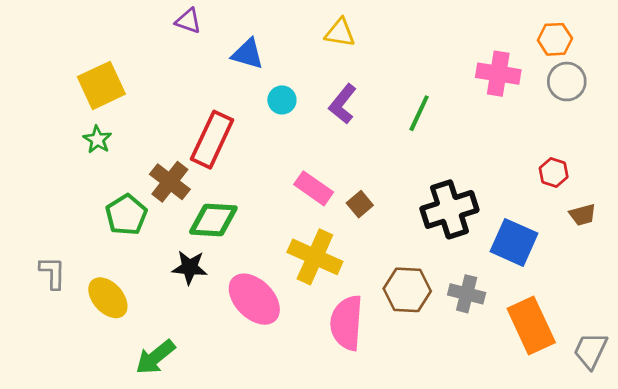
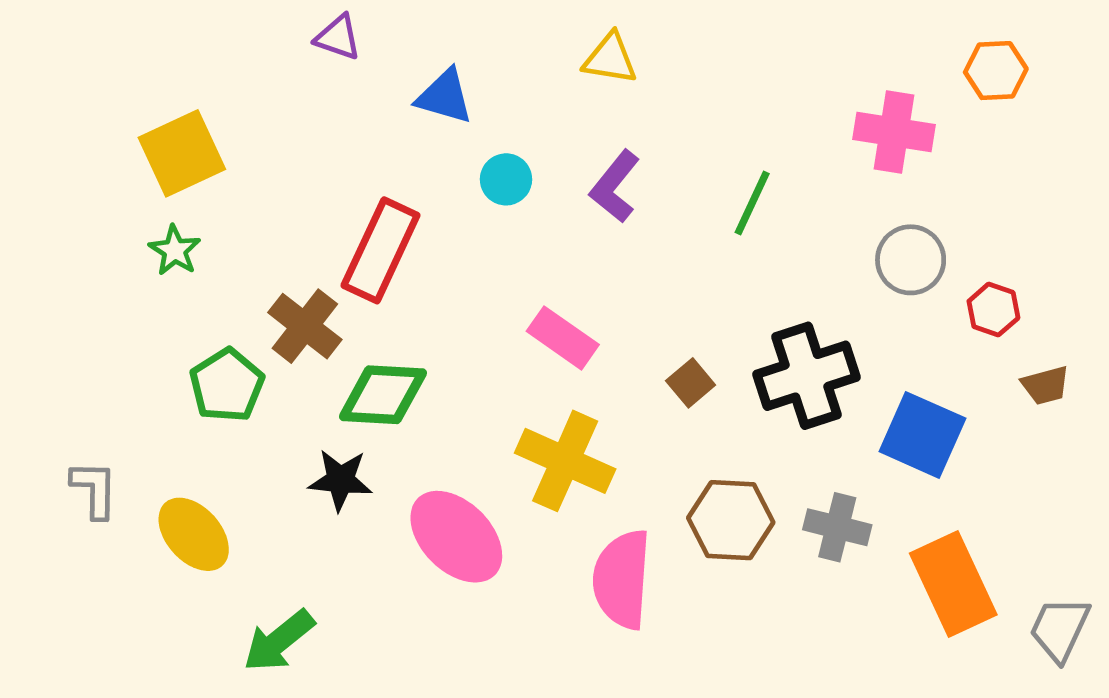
gray circle: (567, 82) -> (911, 260), moved
brown square: (360, 204) -> (691, 383), moved

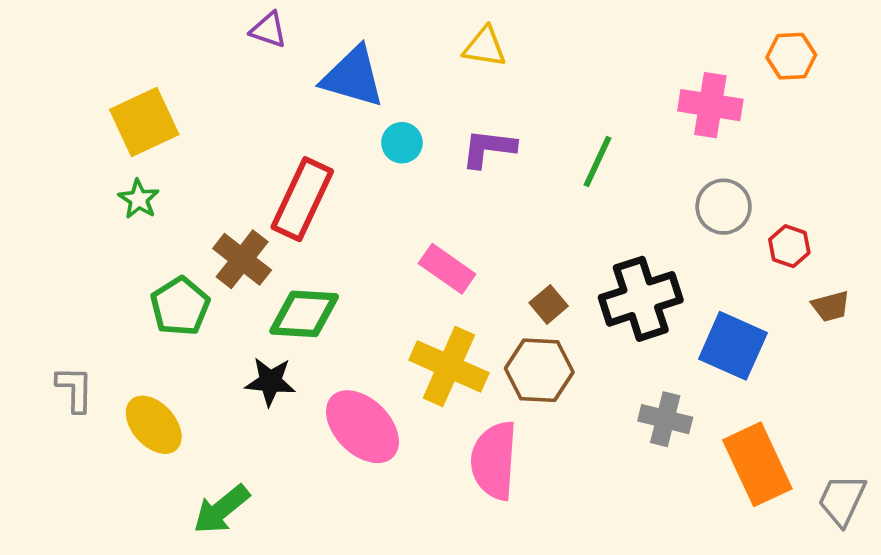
blue triangle: (444, 97) -> (353, 77), size x1.4
purple L-shape: (615, 186) -> (488, 148), turned 58
brown hexagon: (731, 520) -> (539, 370), moved

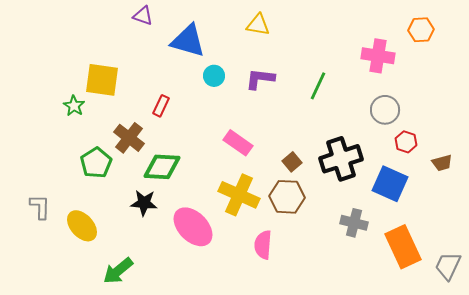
yellow square: (144, 122) -> (102, 80), moved, turned 33
red rectangle: (302, 199) -> (161, 106), size x0.5
red hexagon: (789, 246) -> (406, 142), moved
pink semicircle: (494, 461) -> (263, 245), size x0.7

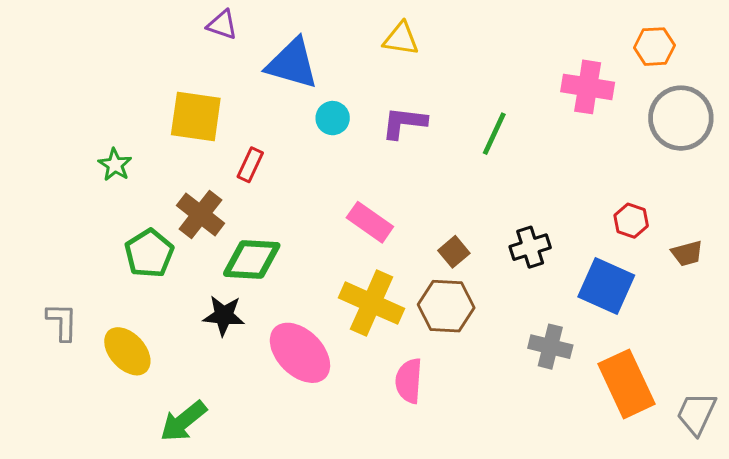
yellow square: (102, 80) -> (196, 116), moved
gray circle: (385, 110) -> (681, 118), moved, size x1.4
black cross: (341, 159) -> (530, 247), size x0.6

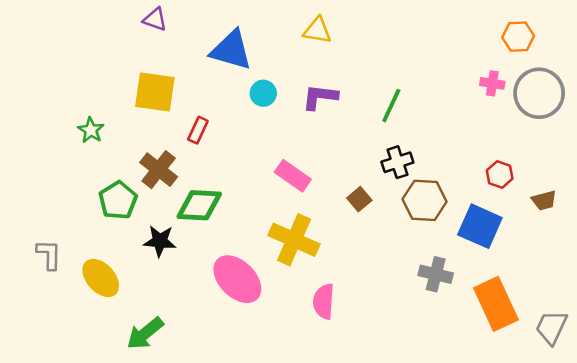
purple triangle: (222, 25) -> (155, 19), moved
pink cross: (588, 87) -> (492, 83), moved, size x0.6
black cross: (530, 247) -> (397, 162), moved
brown hexagon: (446, 306) -> (425, 200), moved
black star: (224, 316) -> (160, 241), moved

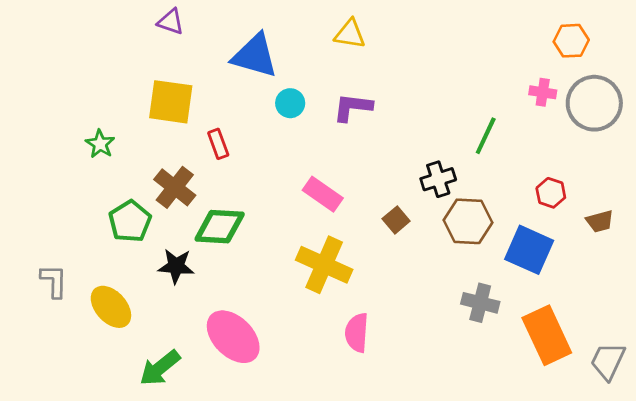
green line: (391, 106) -> (486, 136), moved
red rectangle: (198, 130) -> (218, 144), turned -45
pink ellipse: (237, 279) -> (233, 337), moved

